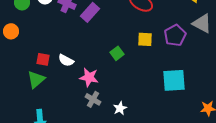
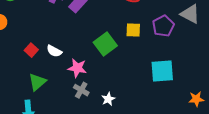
green square: (117, 53) -> (105, 44), size x1.6
red square: (43, 59) -> (31, 50), turned 32
green triangle: (36, 79) -> (37, 82), moved

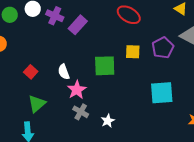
green square: (105, 44) -> (105, 66), turned 35
white semicircle: (54, 51) -> (64, 72), moved, turned 42
pink star: (77, 68) -> (77, 90), turned 30

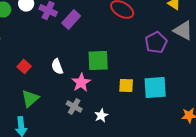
yellow square: (133, 52) -> (126, 86), moved
pink star: (77, 90) -> (81, 82), moved

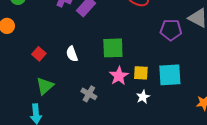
purple pentagon: (156, 42) -> (171, 30), turned 30
pink star: (81, 82) -> (119, 76), moved
white star: (101, 116) -> (143, 97), moved

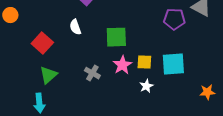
red square: (39, 54) -> (42, 43), size x1.5
white semicircle: (72, 54) -> (75, 27), moved
gray cross: (89, 94) -> (92, 73), moved

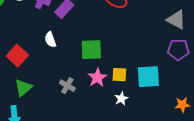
purple pentagon: (174, 19) -> (178, 50), moved

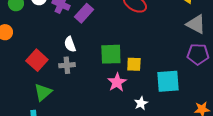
yellow square: (119, 75) -> (134, 64), moved
gray cross: (67, 86) -> (67, 65), moved, turned -35

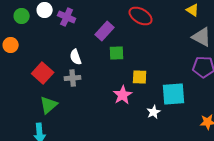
purple rectangle: (84, 13) -> (105, 31), moved
green square: (111, 54) -> (117, 53), moved, size x0.7
white star: (141, 103) -> (154, 112), moved

